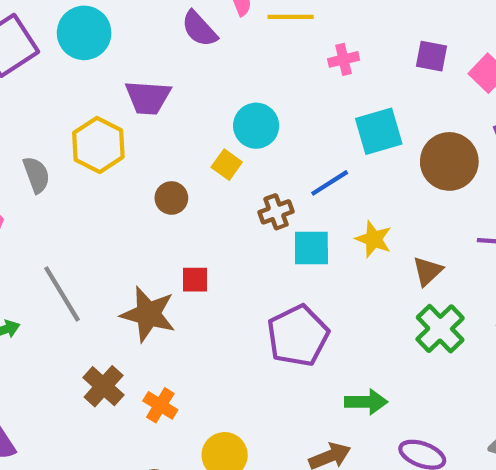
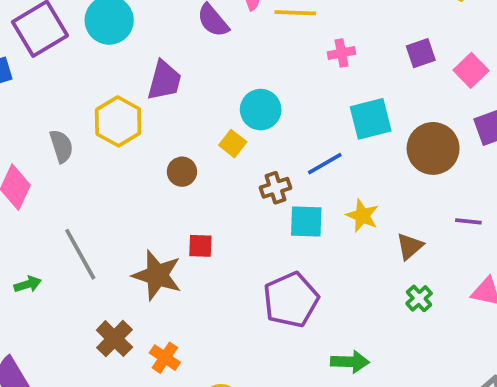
purple square: (432, 56) -> (421, 53), turned -32
purple trapezoid: (148, 97) -> (164, 80), turned -81
green cross: (440, 329) -> (419, 298), size x0.6

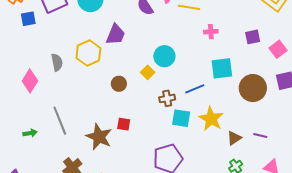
yellow star: (362, 216) -> (211, 119), size x1.4
purple line: (468, 221) -> (260, 135), moved

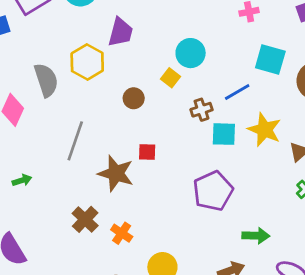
gray semicircle: (57, 62) -> (46, 80), size x1.4
cyan square: (222, 68) -> (270, 59), turned 30
gray line: (60, 121) -> (75, 141), moved, turned 48

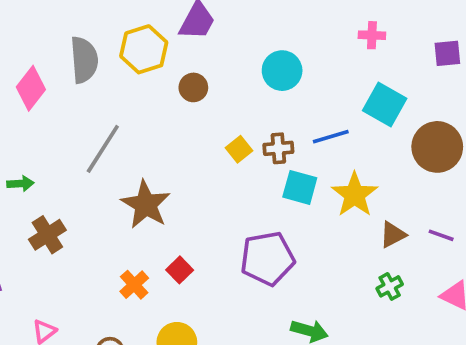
yellow square: (170, 78) -> (239, 149), moved
brown circle: (134, 98) -> (193, 87), moved
red square: (147, 152) -> (180, 270), moved, turned 30
brown cross: (85, 219) -> (47, 235), moved

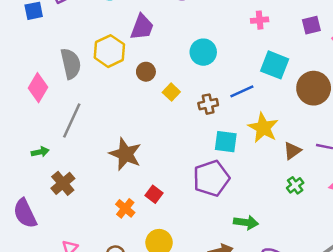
gray line: (103, 149) -> (72, 121), moved
yellow square: (239, 149) -> (171, 92), moved
cyan square: (300, 187) -> (226, 142), moved

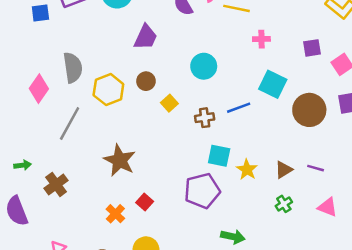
yellow hexagon: (109, 51) -> (108, 90), moved
yellow star: (263, 128) -> (247, 170), moved, size x0.7
green arrow: (40, 152) -> (23, 165), moved

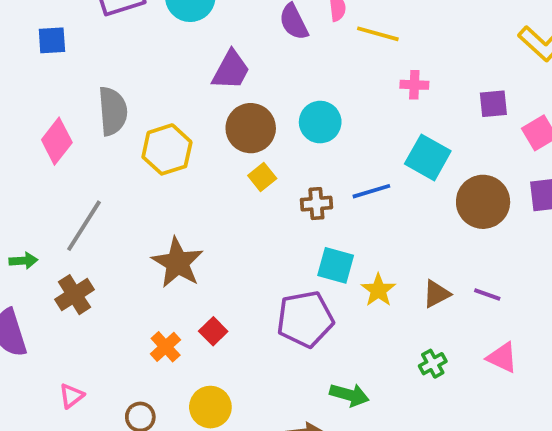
blue square: (40, 13) -> (52, 40), moved
brown circle: (146, 81) -> (251, 128), moved, size x1.6
gray line: (70, 123) -> (84, 226), moved
green cross: (284, 204) -> (433, 364), moved

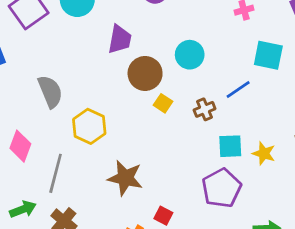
pink diamond: (57, 141) -> (20, 146), moved
yellow hexagon: (167, 149) -> (89, 126), moved
green arrow: (23, 261) -> (23, 209), size x1.4

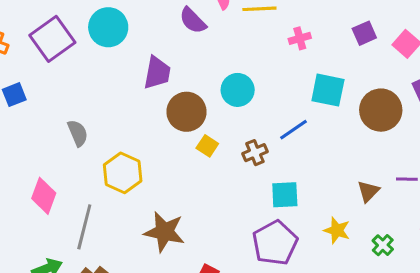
gray semicircle: (50, 92) -> (78, 133), size x0.7
yellow star: (264, 153) -> (337, 230), moved

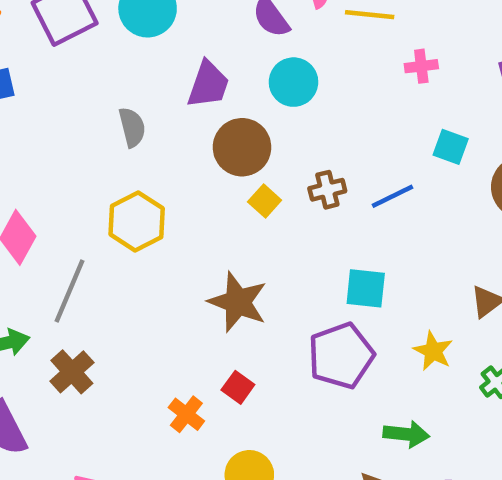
cyan circle: (238, 90) -> (294, 82), moved
cyan square: (328, 90) -> (451, 147), size x0.7
gray semicircle: (78, 133) -> (132, 127), moved
brown cross: (255, 153) -> (327, 190), moved
brown star: (164, 232) -> (238, 302), moved

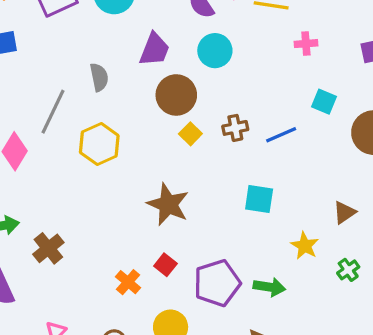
gray line: (70, 291) -> (53, 112), moved
purple pentagon: (341, 356) -> (217, 283), moved
green arrow: (406, 434) -> (269, 287), moved

